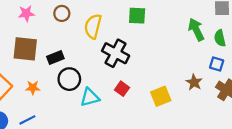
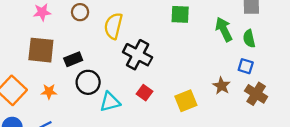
green square: (137, 16) -> (180, 14), moved

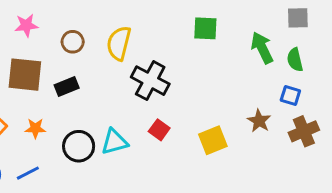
brown circle: (80, 12) -> (73, 42), moved
black circle: (88, 82) -> (79, 146), moved
brown cross: (256, 94) -> (304, 131), turned 35

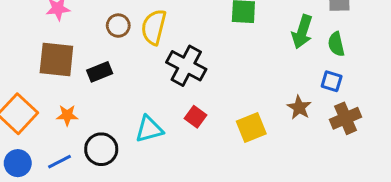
brown circle: (73, 42) -> (118, 26), moved
green arrow: (262, 48) -> (302, 32), turned -136
black circle: (79, 146) -> (101, 149), moved

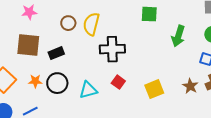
green arrow: (302, 32) -> (178, 36), moved
black cross: (186, 66) -> (112, 49), turned -30
brown star: (299, 107) -> (190, 86), moved
black circle: (101, 149) -> (57, 83), moved

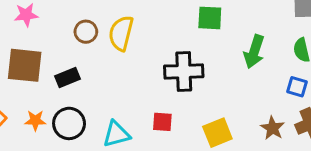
black cross: (112, 49) -> (184, 71), moved
red square: (118, 82) -> (162, 122), turned -32

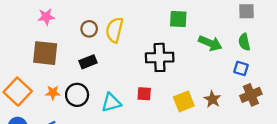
green arrow: (254, 52) -> (210, 43), turned -85
black rectangle: (67, 78) -> (88, 62), moved
brown star: (273, 128) -> (212, 99), moved

